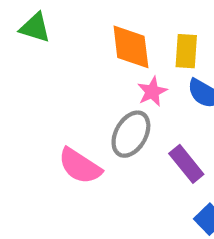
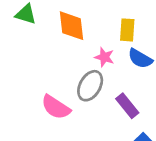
orange diamond: (131, 47) -> (72, 26), moved
pink star: (152, 92) -> (104, 57), turned -30

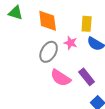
gray ellipse: (90, 86) -> (49, 52), moved
pink semicircle: (56, 107) -> (61, 78), moved

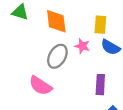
purple rectangle: (87, 77) -> (100, 85), turned 42
pink semicircle: (61, 78) -> (40, 86), moved

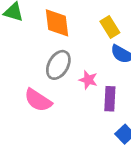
yellow rectangle: (100, 25) -> (110, 27), turned -36
pink star: (82, 46) -> (88, 80), moved

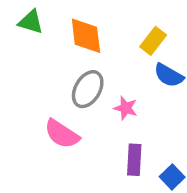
yellow rectangle: (110, 27) -> (153, 41), turned 70
purple rectangle: (110, 99) -> (134, 160), moved

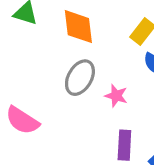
pink semicircle: (62, 134) -> (22, 120), moved

